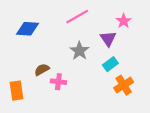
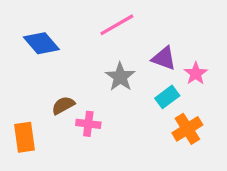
pink star: (124, 21) -> (196, 73), moved
blue diamond: (28, 29) -> (41, 43), turned 45
purple triangle: (108, 39) -> (164, 58), turned -35

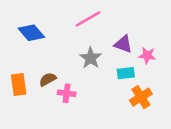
pink star: (196, 73) -> (147, 55), turned -30
cyan rectangle: (167, 97) -> (126, 73), turned 30
orange rectangle: (25, 137) -> (19, 84), moved

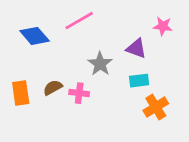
pink line: (88, 19) -> (79, 21), moved
pink star: (147, 55) -> (163, 26), moved
pink cross: (67, 93) -> (79, 93), moved

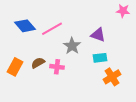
pink line: (79, 21) -> (52, 29), moved
pink star: (163, 26) -> (123, 11), moved
orange rectangle: (21, 93) -> (15, 67), turned 36

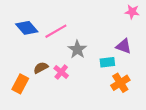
purple triangle: (98, 35) -> (124, 46), moved
orange rectangle: (15, 67) -> (20, 84), moved
pink cross: (57, 67) -> (61, 72), turned 32

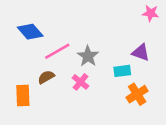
pink line: (56, 31) -> (57, 51), moved
pink cross: (61, 72) -> (81, 82), moved
orange rectangle: (20, 84) -> (23, 95), turned -30

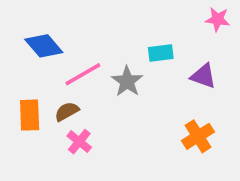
cyan rectangle: (122, 71) -> (161, 53), moved
pink cross: (81, 82) -> (79, 142), moved
orange rectangle: (23, 95) -> (30, 115), moved

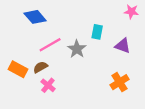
blue diamond: (44, 46) -> (35, 17), moved
cyan rectangle: (161, 53) -> (97, 32), turned -72
orange rectangle: (30, 115) -> (18, 69), turned -60

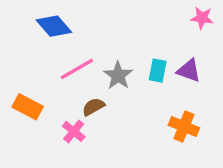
cyan rectangle: (97, 32) -> (158, 71), moved
brown semicircle: (40, 67) -> (93, 107), moved
orange cross: (120, 82) -> (184, 126), turned -36

